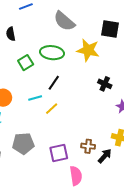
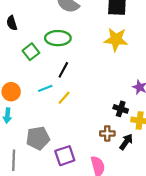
yellow star: (88, 50) -> (116, 39), moved
black cross: (105, 84) -> (121, 109), moved
purple square: (59, 153) -> (65, 156), moved

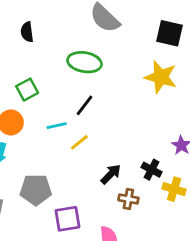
green square: (31, 52) -> (27, 90), moved
black arrow: (126, 142) -> (111, 174), moved

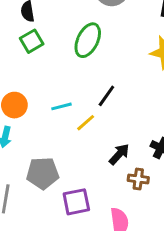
green ellipse: (84, 62) -> (88, 40), turned -72
green square: (27, 90) -> (32, 41), moved
black line: (85, 105) -> (106, 96), moved

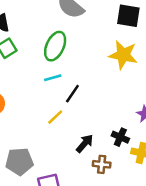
cyan line: (62, 106) -> (53, 78), moved

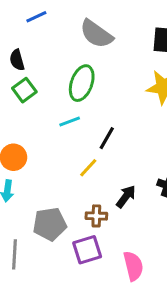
cyan line: (53, 78) -> (70, 122), moved
brown cross: (102, 164) -> (96, 216), moved

